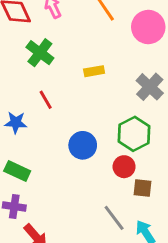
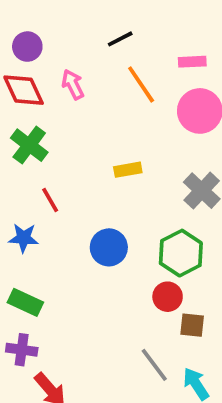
green cross: (40, 53) -> (29, 145), moved
red line: (46, 100) -> (50, 200), moved
blue circle: (83, 145) -> (109, 247), moved

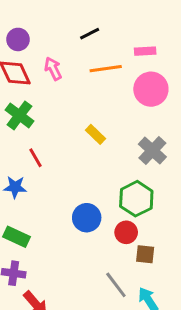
orange line: (141, 84) -> (106, 69), turned -64
yellow rectangle: (128, 170) -> (95, 134), turned 54
blue circle: (109, 247) -> (87, 218), moved

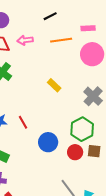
pink arrow: (53, 69) -> (25, 40), turned -70
red line: (36, 158) -> (23, 122), moved
brown square: (145, 254) -> (94, 151), moved

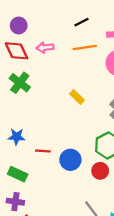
black line: (50, 16) -> (81, 22), moved
red line: (23, 122) -> (43, 151), moved, turned -56

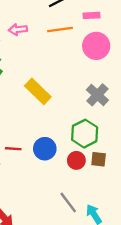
yellow rectangle: (77, 97) -> (38, 91), moved, size x1.6
red line: (43, 151) -> (13, 149), moved

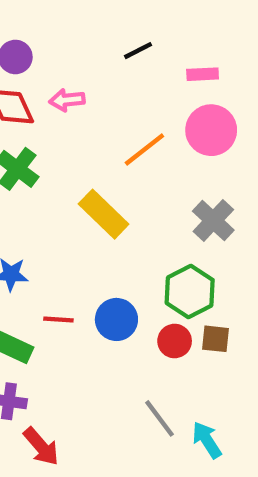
orange line: (60, 29) -> (144, 150), moved, turned -30

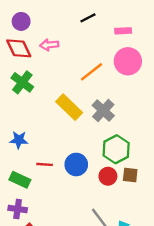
gray cross: (213, 221) -> (103, 111), moved

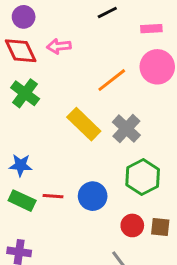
brown square: (130, 175) -> (160, 227), moved
red circle: (108, 176) -> (132, 225), moved
green rectangle: (20, 180) -> (22, 201), moved

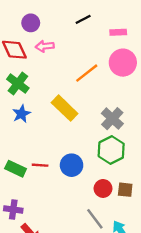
purple circle: (24, 17) -> (31, 23), moved
gray cross: (126, 129) -> (112, 119), moved
blue star: (21, 165) -> (21, 114), moved, turned -30

